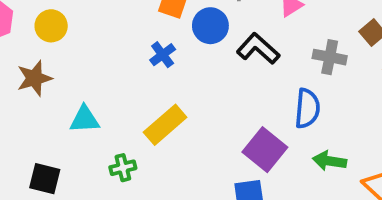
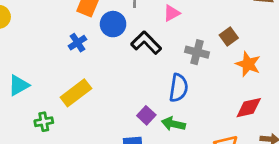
cyan triangle: (85, 119) -> (19, 85), turned -30
purple square: (265, 150) -> (146, 115), size x0.6
green arrow: (329, 161) -> (173, 124), moved

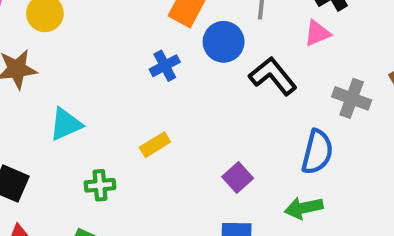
yellow rectangle: (76, 93) -> (155, 145), size x0.6
purple square: (146, 115) -> (238, 177), moved
green arrow: (173, 124) -> (304, 208), turned -30

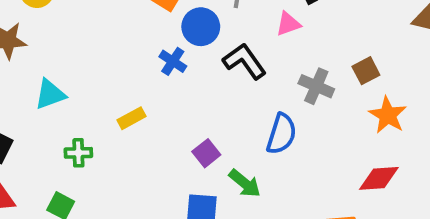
blue cross: (165, 66) -> (173, 61), moved, turned -32
green arrow: (304, 208) -> (245, 183), moved, turned -132

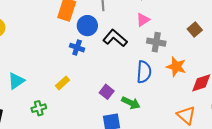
pink triangle: (288, 24) -> (143, 20), moved
brown square: (366, 71) -> (195, 30), moved
orange star: (388, 115) -> (176, 67), moved

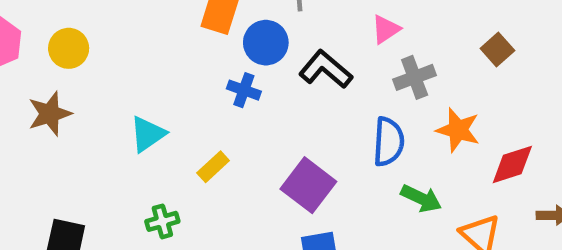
gray cross: (156, 42) -> (415, 77), turned -30
cyan triangle: (16, 81) -> (148, 134), moved
purple square: (107, 92) -> (308, 185), size x1.6
green arrow: (131, 103) -> (421, 198), moved

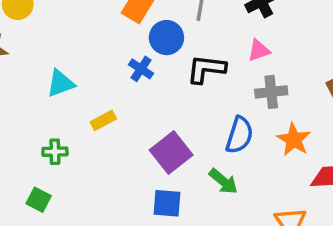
black L-shape: (326, 69) -> (206, 69), turned -48
green arrow: (421, 198) -> (223, 181), moved

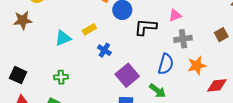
blue cross: (141, 69) -> (104, 50), moved
yellow rectangle: (103, 120) -> (89, 29), moved
orange star: (294, 140) -> (197, 65), turned 30

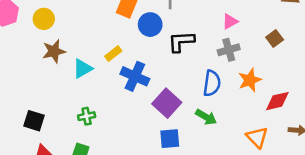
pink triangle: (175, 15) -> (230, 21), moved
brown star: (23, 20) -> (54, 51), moved
blue cross: (104, 50) -> (135, 76), size x1.6

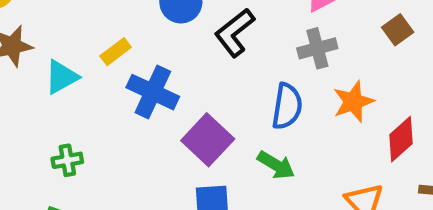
black L-shape: (181, 42) -> (235, 33), turned -36
red diamond: (277, 101) -> (401, 139), turned -30

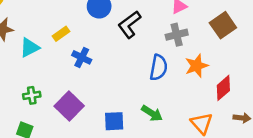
brown square: (398, 30) -> (223, 25), size x1.5
blue cross: (153, 92) -> (82, 57), size x0.7
purple square: (208, 140) -> (69, 106), moved
green arrow: (276, 165) -> (152, 113), moved

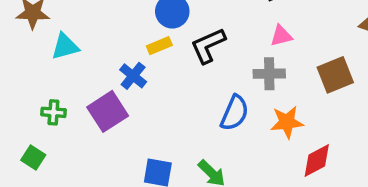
yellow rectangle: (61, 34) -> (159, 46), moved
purple square: (69, 106) -> (108, 111), moved

